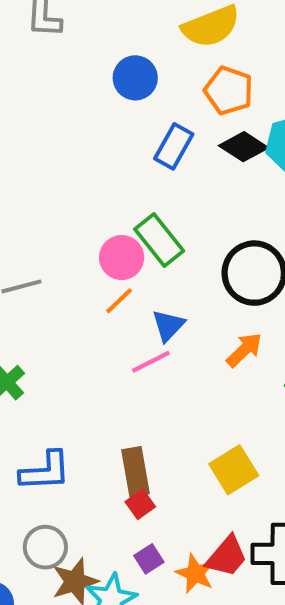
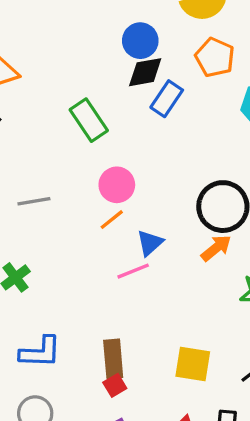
black diamond: (244, 147) -> (145, 72), moved, turned -48
green rectangle: (159, 240) -> (89, 120), moved
orange arrow: (244, 350) -> (216, 248), moved
yellow square: (234, 470) -> (193, 364), turned 36

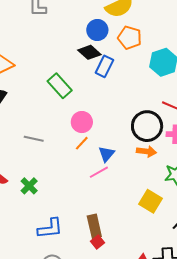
blue circle: (140, 41) -> (97, 30), moved
black diamond: (145, 72) -> (89, 52), turned 60
gray line: (34, 201) -> (34, 139), turned 30
orange arrow: (216, 248) -> (146, 151), turned 54
yellow square: (193, 364) -> (150, 201), moved, turned 30

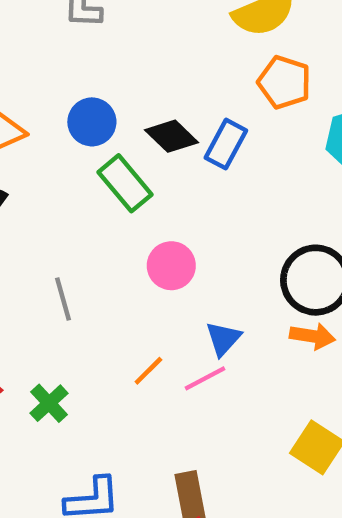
blue circle: (97, 30) -> (92, 122), moved
black diamond: (89, 52) -> (172, 136), moved
gray line: (34, 139) -> (63, 299), turned 60
orange line: (82, 143) -> (148, 371), moved

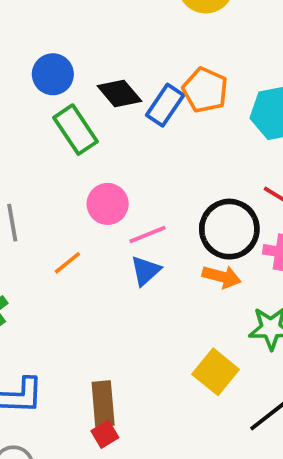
orange pentagon: (284, 82) -> (205, 90), moved
orange line: (148, 371) -> (67, 263), moved
pink line: (205, 378) -> (147, 235), moved

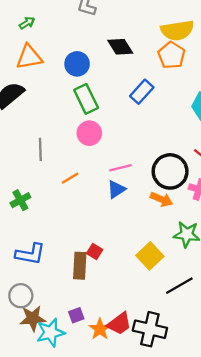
orange pentagon: (205, 90) -> (171, 55), moved
black diamond: (119, 94) -> (120, 47), moved
pink circle: (108, 204) -> (89, 133), moved
red square: (105, 434) -> (95, 251), moved, turned -35

